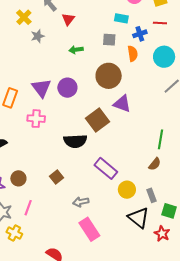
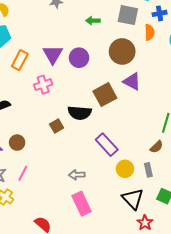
gray square: (109, 40) -> (128, 15), size x1.5
pink cross: (36, 119) -> (43, 85), turned -30
brown square: (56, 177) -> (57, 126), moved
gray rectangle: (152, 195) -> (148, 170), moved
red star: (162, 234) -> (145, 223), moved

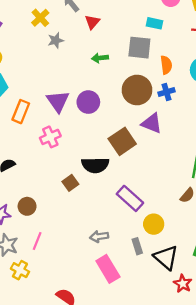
blue cross: (160, 13) -> (166, 92), moved
gray rectangle: (148, 170) -> (137, 246), moved

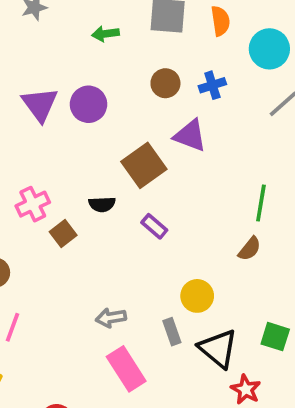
orange semicircle: (166, 65) -> (220, 21), moved
brown circle: (137, 90) -> (165, 83), size x0.6
pink cross: (50, 137) -> (33, 204), moved
black semicircle: (95, 165) -> (102, 204), size x0.6
purple rectangle: (130, 198) -> (154, 226), moved, size x0.6

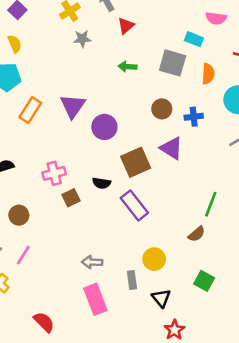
purple circle: (89, 104) -> (104, 127), moved
purple rectangle: (154, 226) -> (134, 205), size x1.6
green square: (275, 337) -> (204, 281), moved
black triangle: (218, 349) -> (161, 298), size x0.7

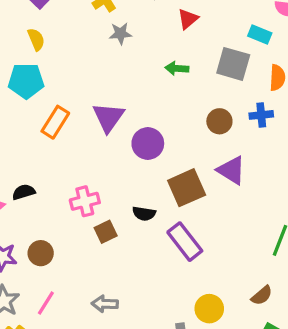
red triangle: (126, 26) -> (188, 19), moved
blue cross: (194, 117) -> (261, 115), moved
brown semicircle: (197, 234) -> (262, 295), moved
gray arrow: (92, 262) -> (105, 304), moved

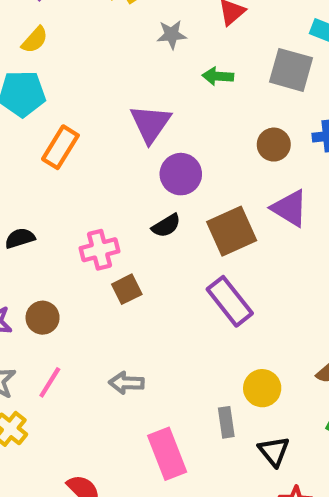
gray star: (120, 33) -> (172, 35), moved
yellow semicircle: (36, 39) -> (35, 40), turned 65
purple triangle: (108, 117) -> (151, 124), moved
black semicircle: (144, 214) -> (166, 226), moved, turned -40

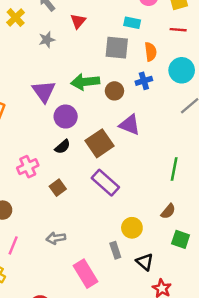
green arrow: (218, 76) -> (85, 82), moved, size x1.6
brown square: (127, 289) -> (58, 188), moved

